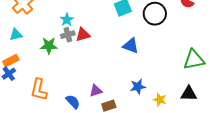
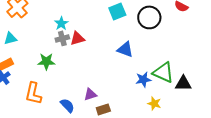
green star: (49, 46) -> (46, 61), moved
green triangle: (194, 60) -> (163, 72), moved, turned 35
blue star: (138, 87) -> (143, 79), moved
black triangle: (189, 94) -> (183, 83), moved

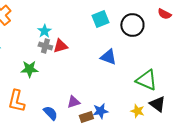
gray cross: (62, 38) -> (45, 46), turned 32
blue star: (143, 79) -> (100, 111), moved
black triangle: (183, 83) -> (157, 104), moved, turned 36

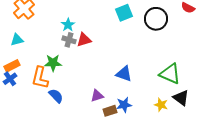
blue triangle: (108, 57) -> (124, 74), moved
orange L-shape: (16, 101) -> (40, 78), moved
blue semicircle: (50, 113) -> (56, 96), moved

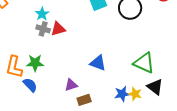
green star: (53, 63) -> (35, 63), moved
blue star: (124, 105) -> (122, 94), moved

